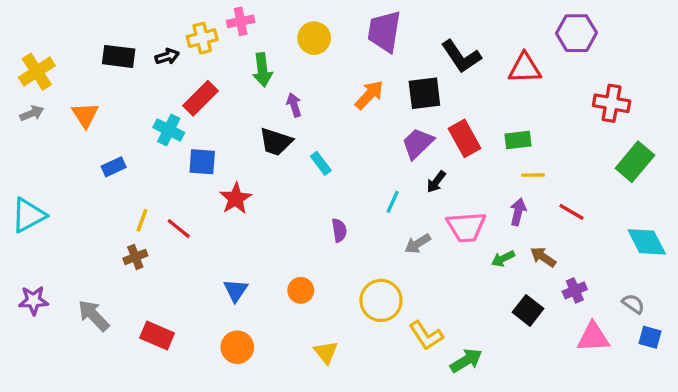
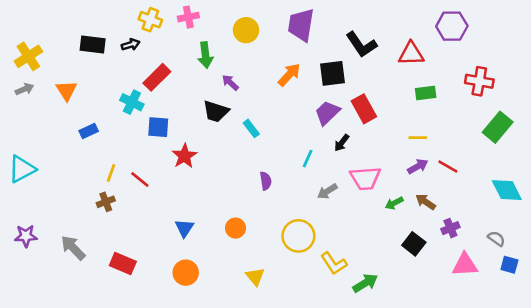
yellow cross: (202, 38) -> (150, 20), moved, turned 35
purple arrow: (294, 105) -> (230, 83), turned -30
green rectangle: (518, 140) -> (426, 93), moved
purple arrow: (518, 212) -> (418, 166), moved, turned 48

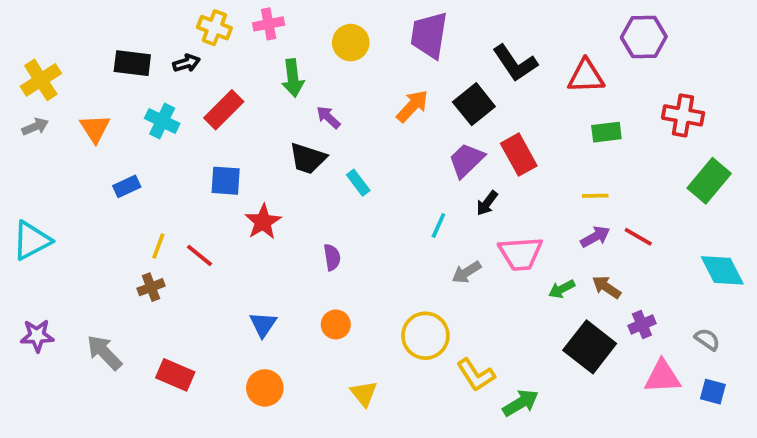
black square: (333, 73) -> (474, 104), turned -32
cyan cross: (132, 102) -> (162, 121), moved
purple semicircle: (266, 181) -> (332, 257), moved
black square: (414, 244) -> (590, 347), size x1.5
blue square: (509, 265) -> (713, 392), moved

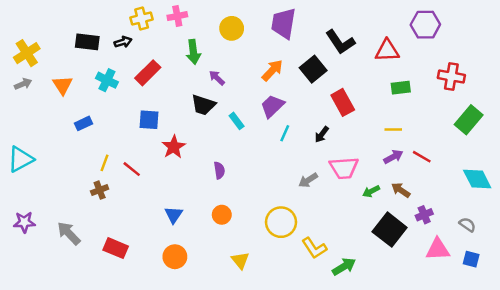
yellow cross: (214, 28) -> (142, 18), turned -35
purple trapezoid: (466, 160) -> (272, 106), moved
cyan line: (438, 226) -> (285, 133), moved

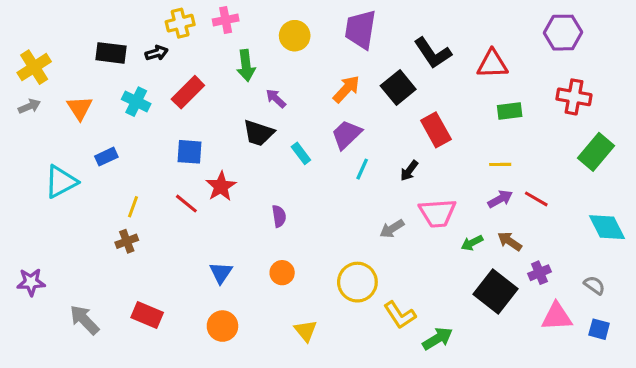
purple hexagon: (425, 25) -> (563, 33), moved
cyan triangle: (21, 159) -> (61, 182), moved
red line: (132, 169) -> (186, 204), moved
gray arrow: (69, 233) -> (84, 320), moved

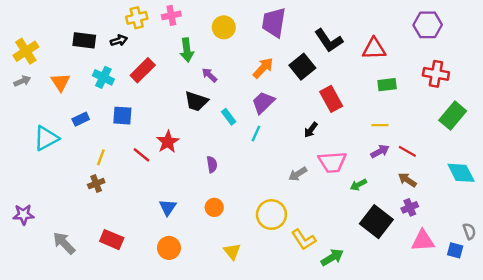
blue square: (190, 152) -> (122, 116), moved
cyan line: (362, 169) -> (256, 133), moved
brown arrow: (510, 241) -> (407, 180), moved
gray semicircle: (594, 285) -> (469, 231), moved, turned 35

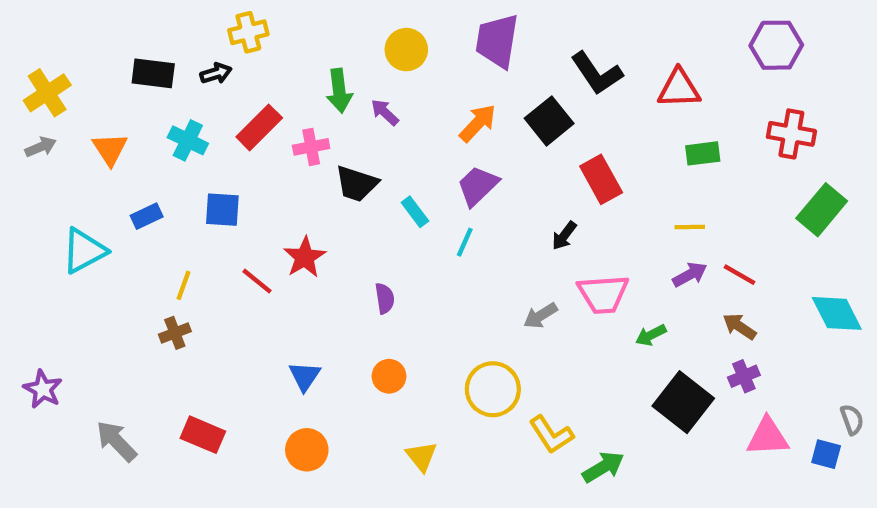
pink cross: (171, 15) -> (311, 147), moved
purple arrow: (209, 75) -> (385, 112), moved
purple star: (23, 215) -> (43, 389), turned 30

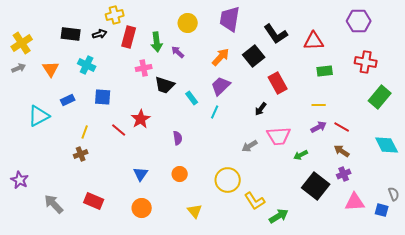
red rectangle: (259, 127) -> (129, 37), moved, turned -30

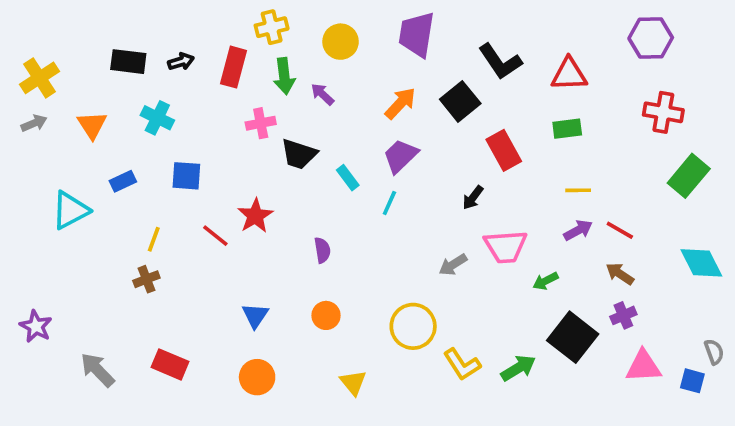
yellow cross: (115, 15) -> (272, 27), moved
green rectangle: (325, 71) -> (567, 129), moved
green arrow: (279, 216) -> (518, 368), moved

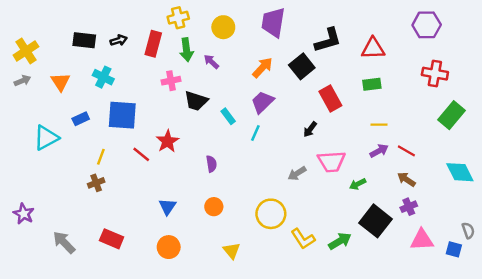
black L-shape: (500, 62) -> (328, 40), turned -72
blue square: (186, 176) -> (122, 115), size x1.5

